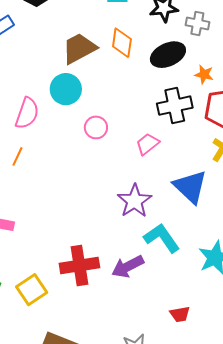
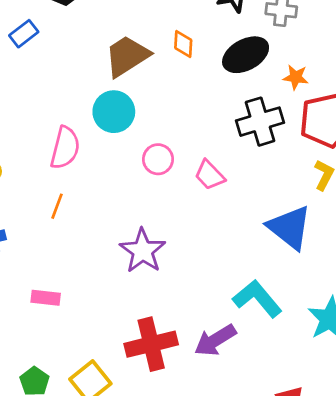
orange diamond: (122, 43) -> (183, 44), size x0.7
pink trapezoid: (148, 144) -> (210, 175), moved, turned -90
purple star: (135, 201) -> (143, 251), moved

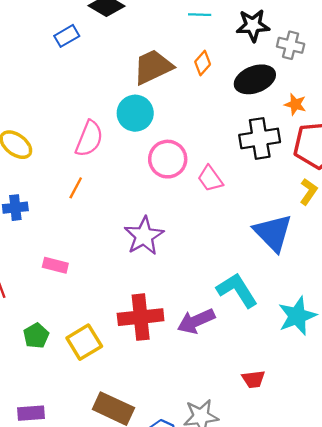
orange diamond: (183, 44) -> (203, 63), turned 30
pink circle: (158, 159) -> (168, 159), size x1.4

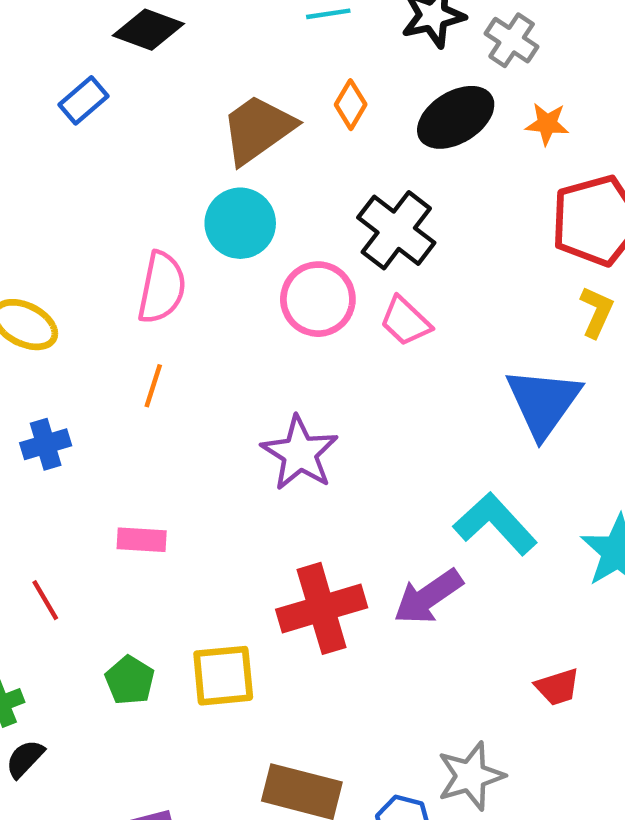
gray cross: (291, 45) -> (512, 40), turned 30
orange star: (295, 104) -> (547, 124), moved
black cross: (260, 138) -> (396, 230), moved, turned -33
blue triangle: (273, 233) -> (543, 402), turned 30
yellow square: (84, 342) -> (223, 676), turned 36

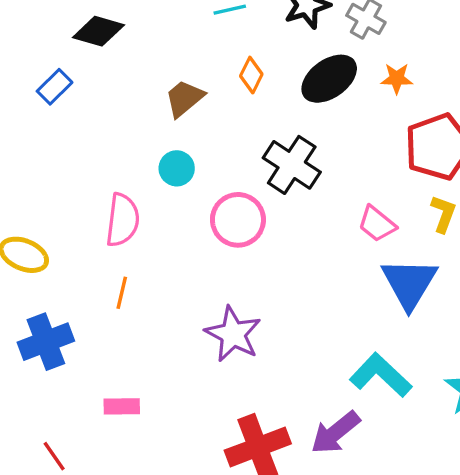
brown trapezoid: (258, 129) -> (184, 98), size x0.7
cyan circle: (240, 223) -> (177, 168), size x0.7
pink trapezoid: (405, 321) -> (377, 224), moved
blue cross: (46, 444) -> (46, 342), size x1.5

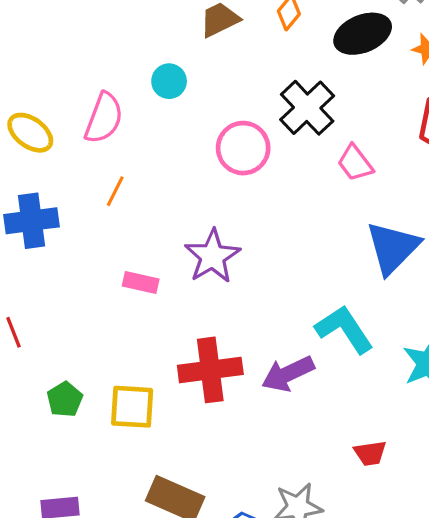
cyan circle: (177, 168) -> (169, 81), moved
pink semicircle: (123, 220) -> (104, 118), moved
pink trapezoid: (377, 224) -> (355, 163), moved
pink rectangle: (122, 406) -> (141, 282), moved

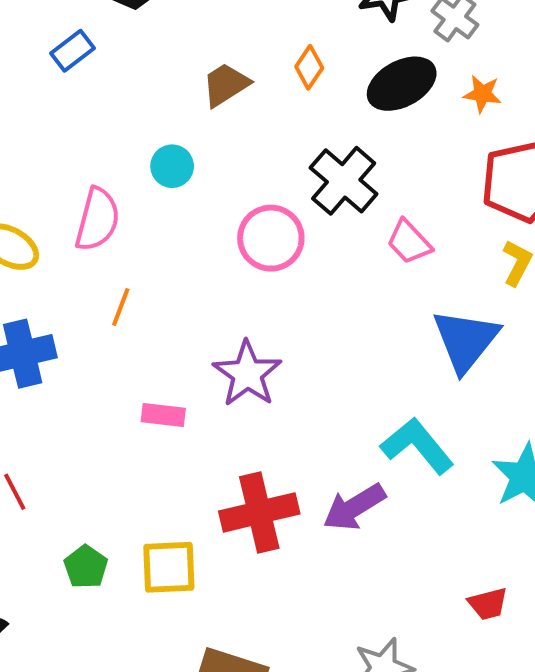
red trapezoid: (370, 453) -> (488, 604), moved

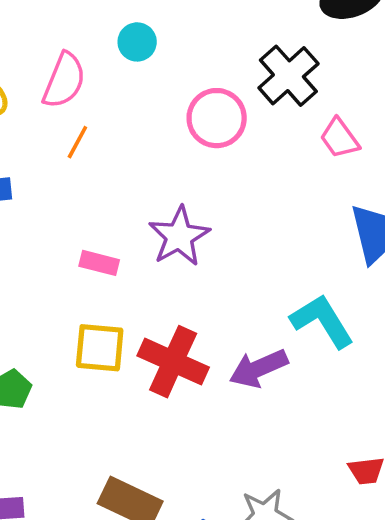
orange line: (121, 307) -> (77, 142), moved
red cross: (259, 512) -> (173, 362), turned 30
yellow square: (169, 567) -> (100, 348), moved

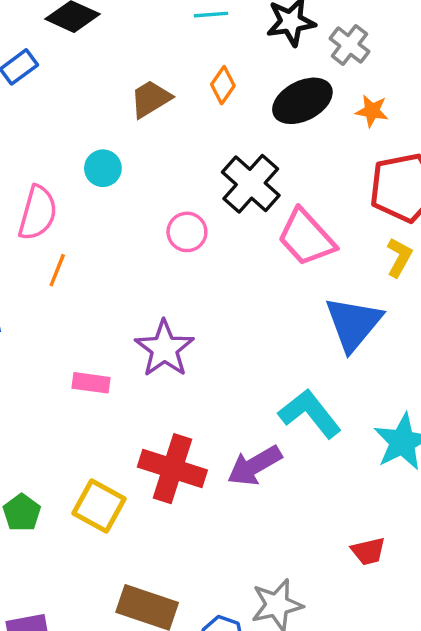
pink circle: (217, 118) -> (187, 232), size x0.7
pink trapezoid: (339, 138) -> (306, 238), size x1.5
yellow square: (100, 348) -> (99, 506), moved, turned 30

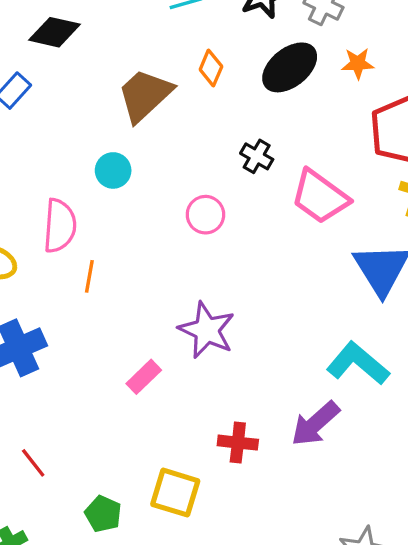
brown trapezoid: (151, 99) -> (145, 95), size x1.4
black cross: (251, 184) -> (257, 156), size x0.6
pink rectangle: (91, 383) -> (144, 377), turned -40
red cross: (172, 469) -> (238, 443), size x0.6

